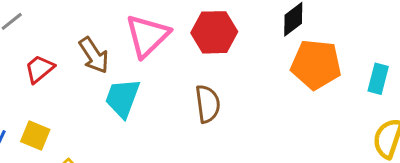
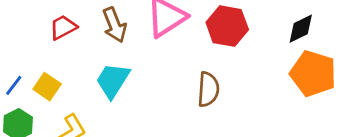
cyan trapezoid: (122, 98) -> (113, 80), moved

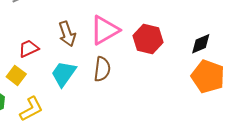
red trapezoid: (63, 27) -> (29, 48), moved
brown semicircle: (208, 89) -> (102, 69), moved

